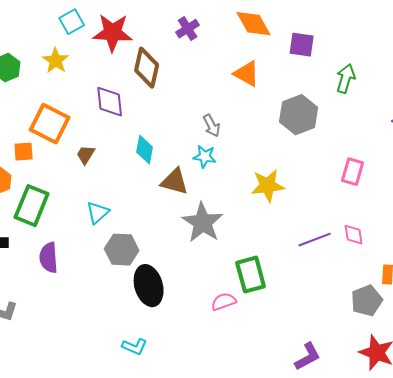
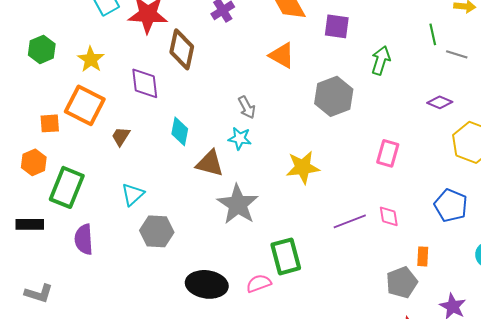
yellow star: (56, 61) -> (91, 59), moved
orange square: (24, 152) -> (50, 123), moved
black ellipse: (149, 286) -> (207, 284), moved, turned -66

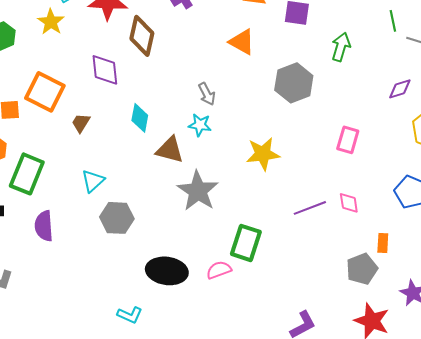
yellow star: (91, 59) -> (51, 22), moved
purple diamond: (440, 102) -> (400, 89), turned -40
green rectangle: (286, 256) -> (246, 243), turned 33

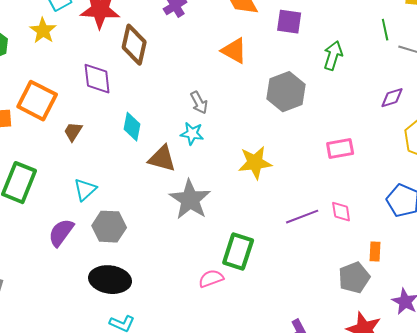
pink rectangle: (348, 140) -> (340, 149), turned 64
purple semicircle: (44, 226) -> (61, 233), moved, turned 40
black ellipse: (167, 271) -> (110, 280), moved

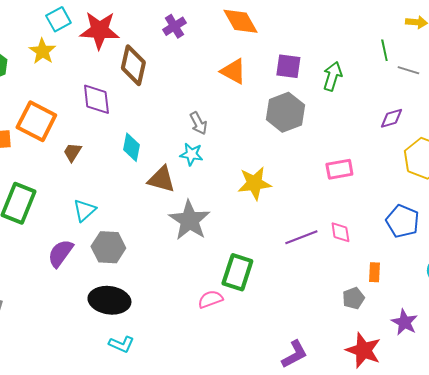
purple square: (289, 22) -> (288, 66), moved
gray pentagon: (354, 278) -> (353, 298), size x0.7

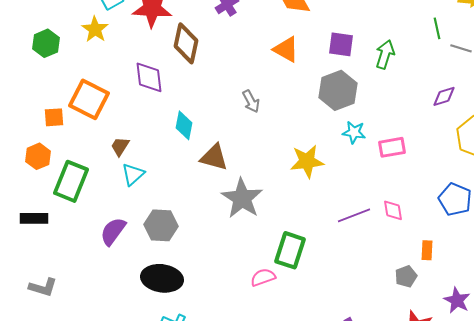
brown trapezoid: (72, 152) -> (120, 146), moved
cyan star: (191, 154) -> (354, 132), moved
cyan triangle: (84, 210) -> (133, 174), moved

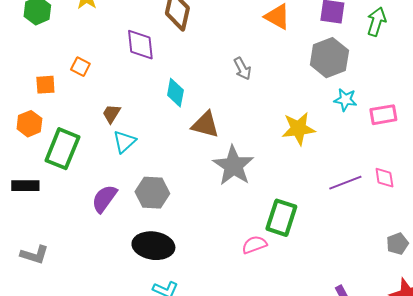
orange square: (89, 99) -> (80, 67), size x0.5

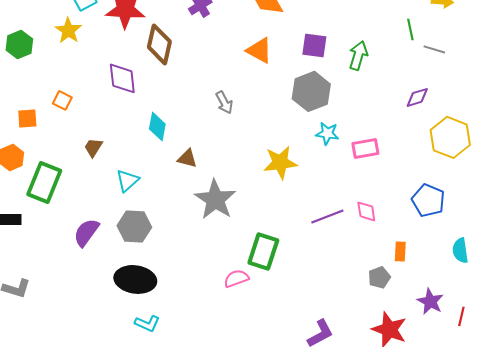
brown triangle: (205, 125) -> (187, 158), size x0.7
cyan triangle: (124, 142) -> (127, 180), moved

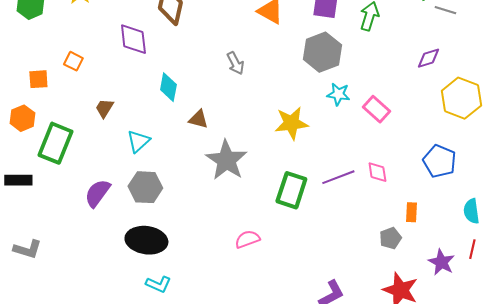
pink rectangle: (365, 148) -> (376, 109), turned 52
green rectangle: (263, 251) -> (291, 190), moved
red line: (461, 316) -> (472, 249), moved

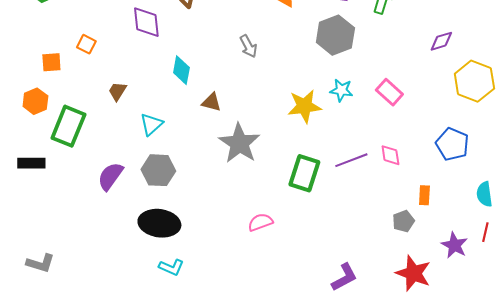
cyan star: (338, 94) -> (341, 90), moved
gray L-shape: (27, 249) -> (40, 263), moved

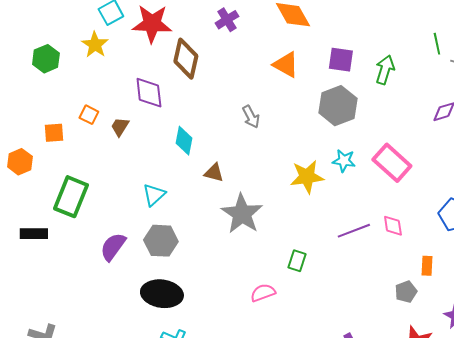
brown trapezoid: (117, 91) -> (120, 127), moved
pink rectangle: (389, 92) -> (392, 163), size x1.4
orange hexagon: (35, 101) -> (20, 162), moved
green rectangle: (304, 173) -> (297, 261), moved, size x0.6

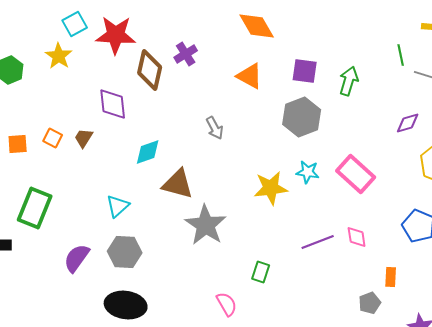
purple cross: (227, 20) -> (186, 54), moved
orange square: (89, 115) -> (53, 138), moved
cyan diamond: (184, 141) -> (148, 152), turned 60
brown triangle: (214, 173) -> (178, 184), size x1.6
pink semicircle: (263, 293) -> (227, 304), turned 80

